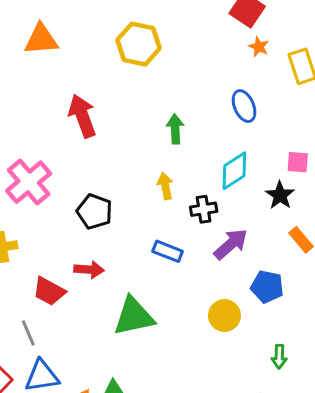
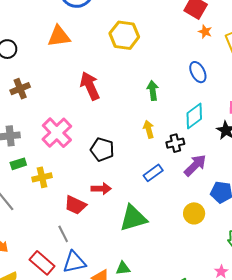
blue rectangle: (168, 251) -> (153, 173), turned -54

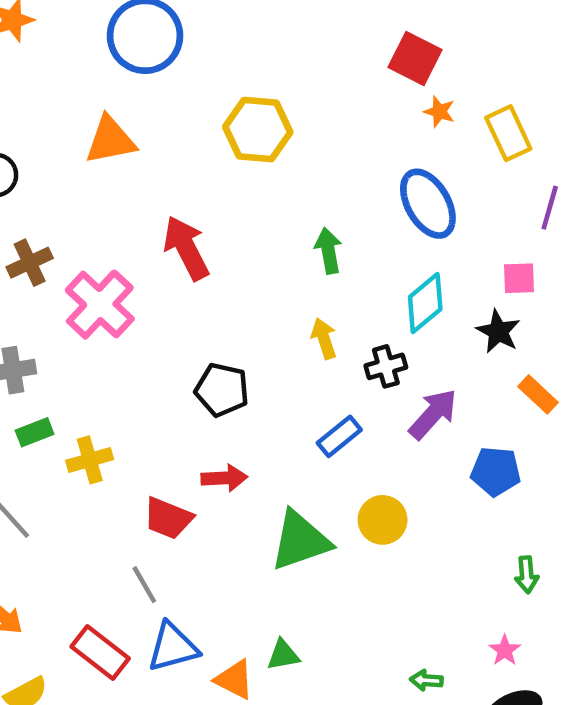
blue ellipse: (198, 72) -> (428, 204), size x1.4
pink cross: (57, 133) -> (100, 305), moved
yellow circle: (194, 213) -> (383, 520), moved

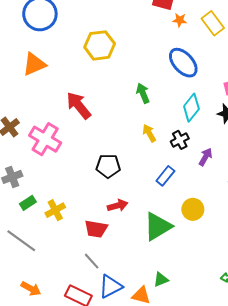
purple arrow: (433, 414) -> (206, 157), size x0.7

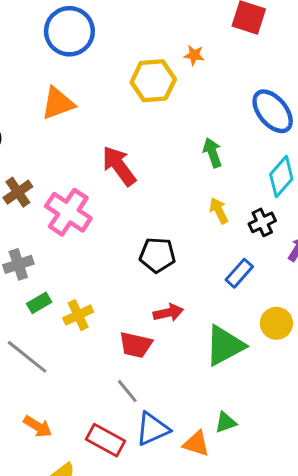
orange star: (180, 20) -> (194, 55), moved

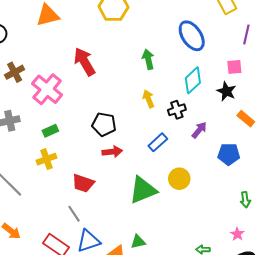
green rectangle: (39, 303) -> (50, 131), moved
red arrow: (168, 313) -> (112, 152), moved

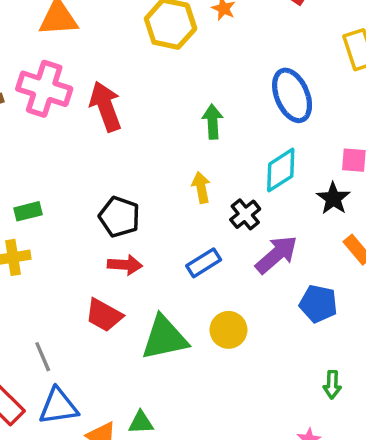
pink cross: (47, 89) -> (44, 89), moved, turned -32
black cross: (177, 110) -> (245, 214), turned -30
purple arrow: (199, 130) -> (276, 255), size x1.5
red trapezoid: (83, 183) -> (104, 315), moved

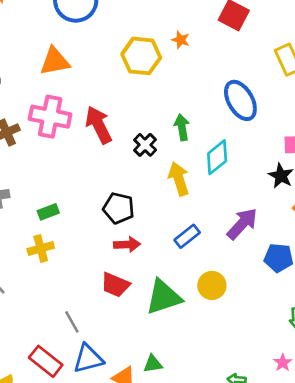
cyan diamond: (281, 170) -> (217, 157), moved
yellow arrow: (201, 188) -> (179, 179), size x1.4
black cross: (245, 214) -> (145, 145), moved

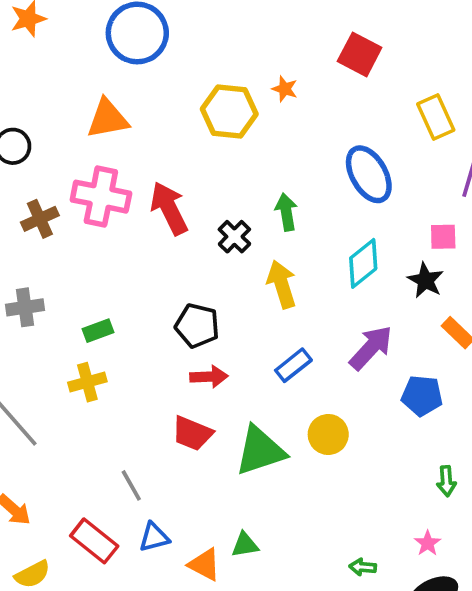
cyan diamond: (217, 157) -> (363, 263), moved
blue triangle: (88, 359) -> (154, 537), size x0.7

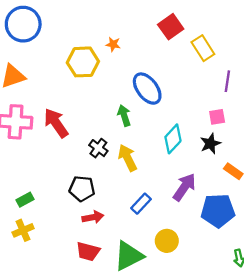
red square: (360, 54) -> (171, 27), moved, turned 35
blue ellipse: (369, 174) -> (147, 89), moved
black cross: (234, 237) -> (98, 148), moved
black star: (425, 280) -> (210, 144), turned 30
blue pentagon: (422, 396) -> (218, 211), size x1.4

